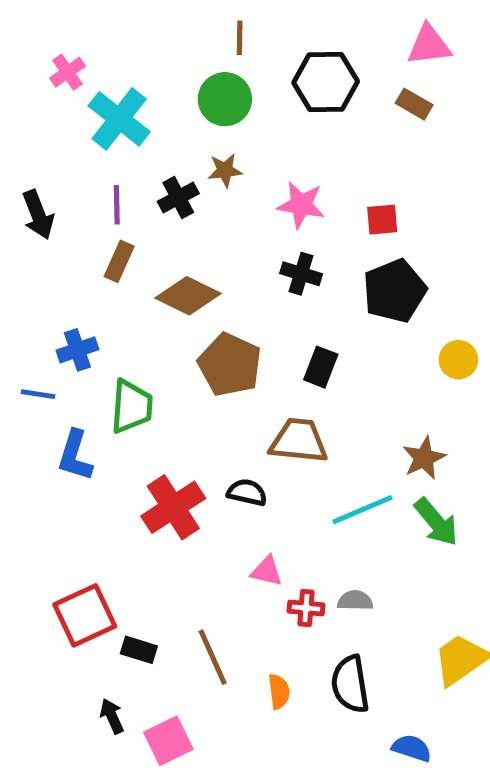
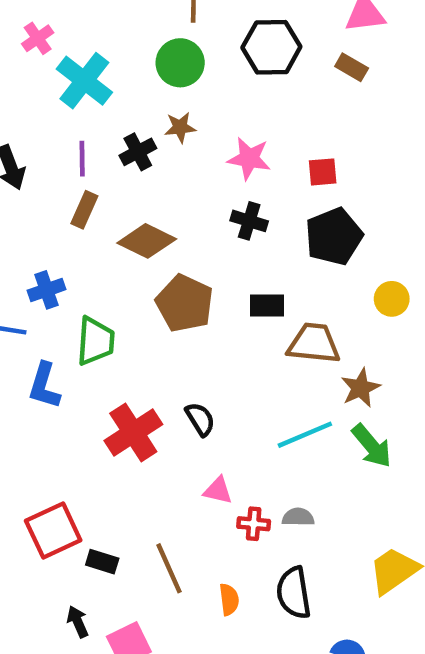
black rectangle: (321, 367) -> (267, 306), turned 69
brown trapezoid: (299, 441) -> (314, 343), moved
black semicircle: (247, 492) -> (200, 419), turned 45

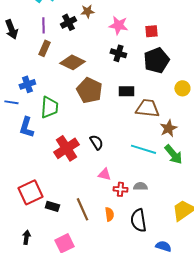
cyan line: (305, 435) -> (143, 149), turned 40
orange semicircle: (229, 599) -> (109, 214), moved
black arrow: (78, 622) -> (26, 237), moved, turned 32

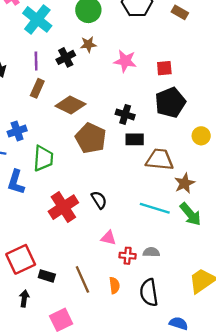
black cross: (118, 53) -> (125, 114), moved
black arrow: (26, 237) -> (24, 298), moved

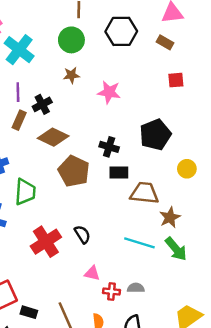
black cross: (66, 57) -> (42, 104), moved
red square: (164, 68) -> (176, 80), moved

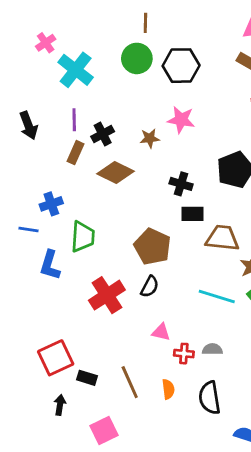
black hexagon: (121, 31) -> (181, 66), moved
brown star: (71, 75) -> (150, 138), moved
brown pentagon: (74, 171) -> (153, 247), moved
black semicircle: (82, 234) -> (150, 287), turned 60

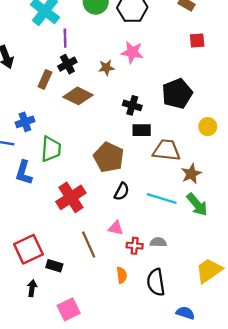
purple line: (74, 120) -> (65, 38), moved
black semicircle: (150, 287) -> (122, 191), moved
brown line: (130, 382) -> (89, 245), moved

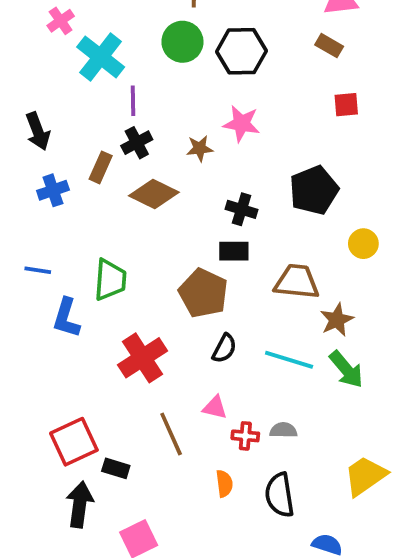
blue cross: (25, 122) -> (53, 190), moved
black rectangle: (142, 130) -> (234, 251), moved
black arrow: (32, 288) -> (80, 504), size x1.6

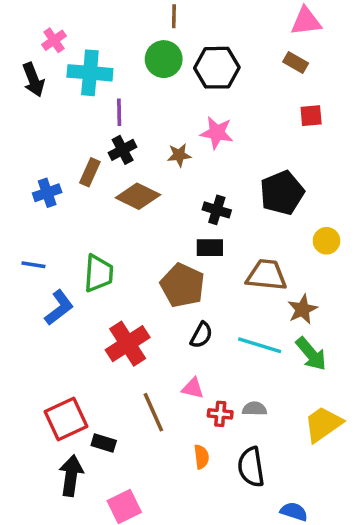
cyan cross: (101, 57) -> (90, 73), turned -33
black arrow: (38, 131) -> (33, 80), moved
blue L-shape: (66, 318) -> (59, 308), turned -144
yellow trapezoid: (365, 476) -> (323, 424), moved

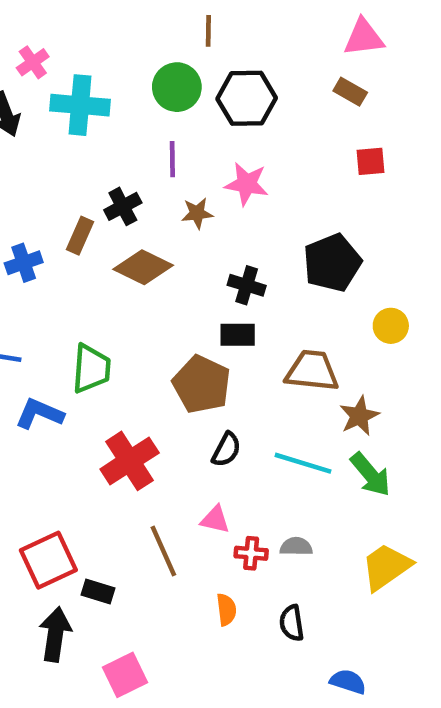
brown line: (174, 16) -> (208, 31), moved
purple line: (119, 112) -> (172, 159), moved
blue L-shape: (59, 308) -> (39, 414), turned -120
black semicircle: (251, 467) -> (292, 623), size x0.7

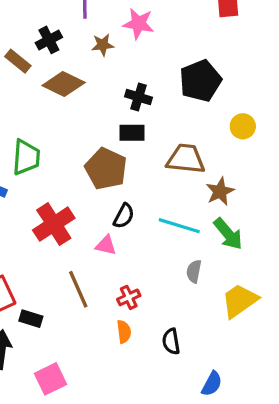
brown rectangle: (80, 236) -> (18, 61), turned -75
pink triangle: (215, 519) -> (106, 245), moved
gray semicircle: (296, 547) -> (194, 271), moved, turned -80
red cross: (251, 553) -> (129, 297), moved, turned -30
blue semicircle: (348, 682) -> (212, 384), turned 100

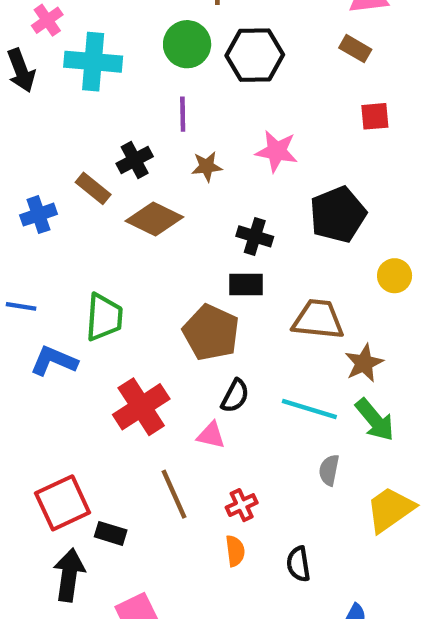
pink star: (139, 24) -> (277, 151), moved

